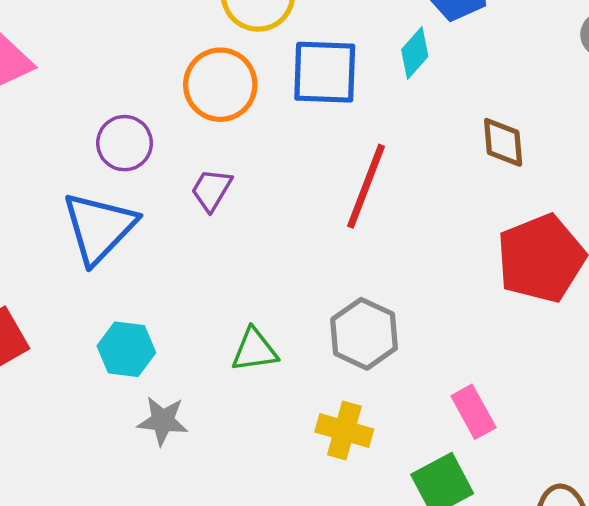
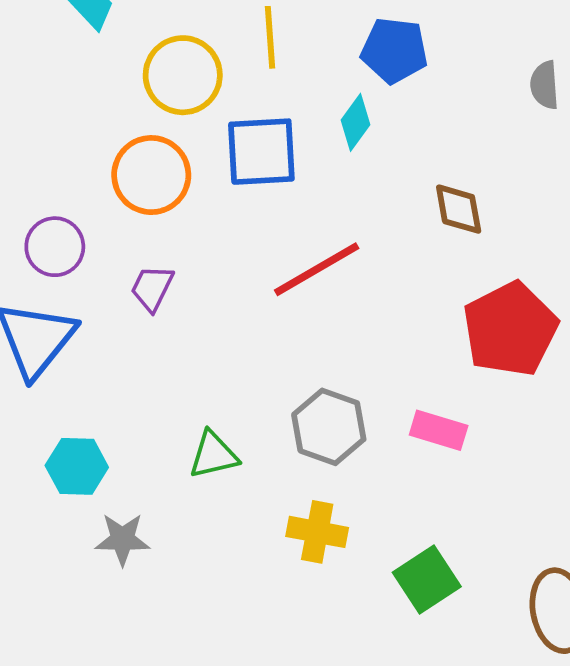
red line: (366, 186) -> (317, 269), turned 44
pink rectangle: (473, 412) -> (439, 430), moved, turned -39

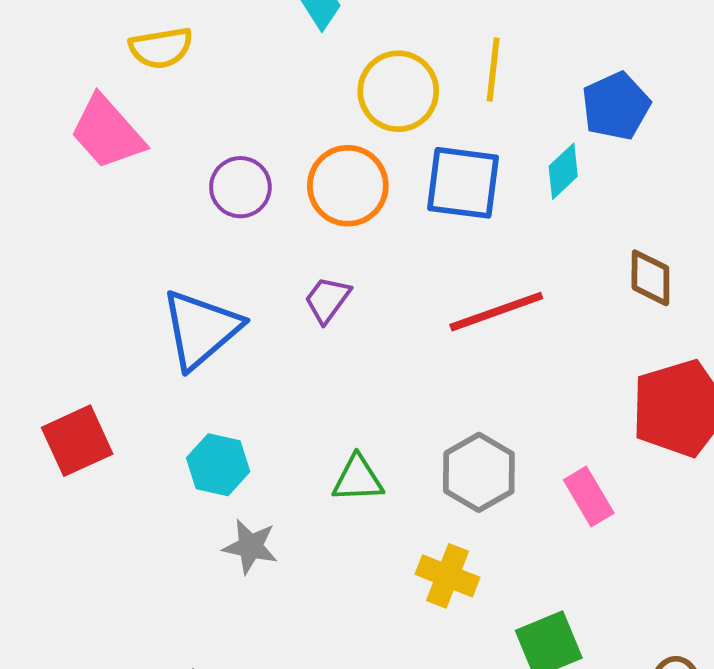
blue pentagon: (394, 50) -> (616, 106), turned 30
purple circle: (55, 247) -> (240, 187), moved
pink rectangle: (439, 430) -> (589, 496), turned 32

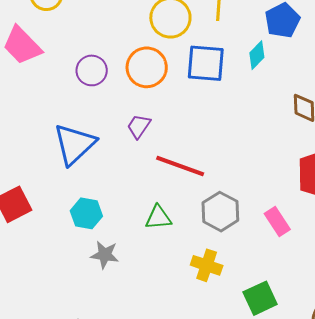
red line: (496, 312) -> (180, 166), moved, turned 42

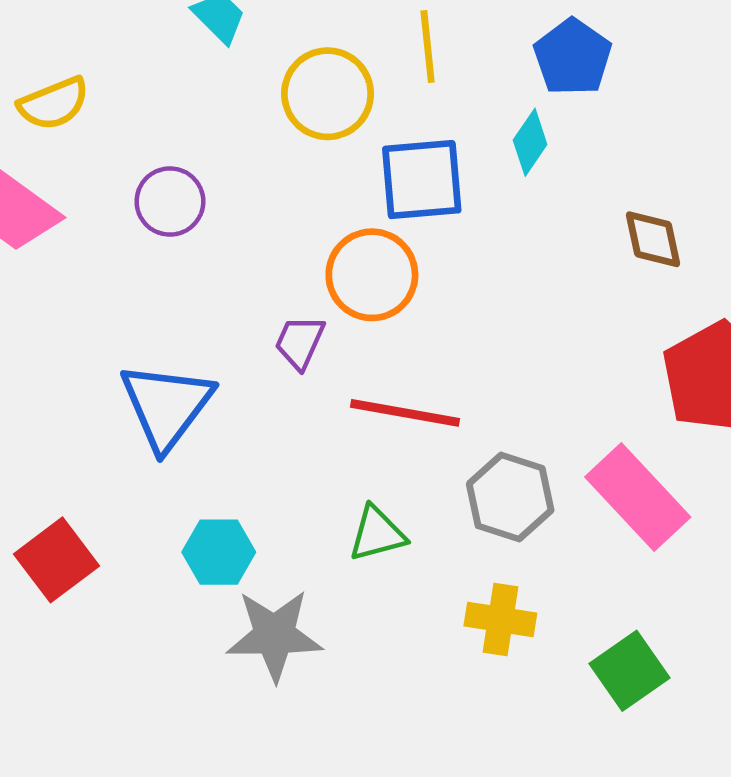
orange circle: (147, 67) -> (372, 275), moved
purple circle: (92, 70) -> (170, 202), moved
pink rectangle: (277, 221) -> (638, 497), size x1.6
gray star: (105, 255) -> (274, 635), size x1.5

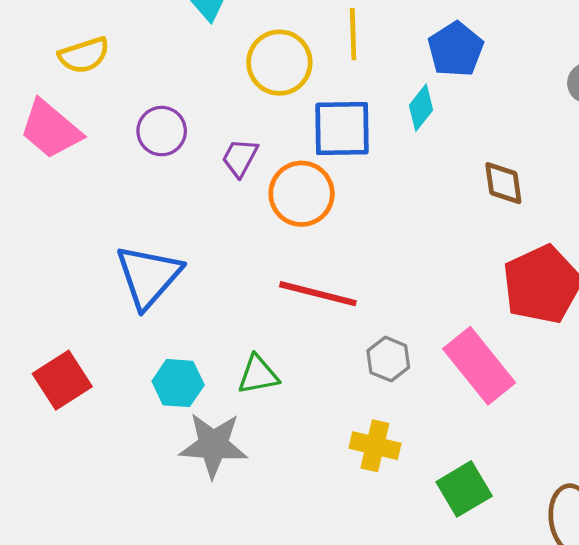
purple trapezoid: (300, 342) -> (240, 158), moved
gray hexagon: (510, 497) -> (388, 359), size x0.7
green triangle: (377, 534) -> (258, 375), moved

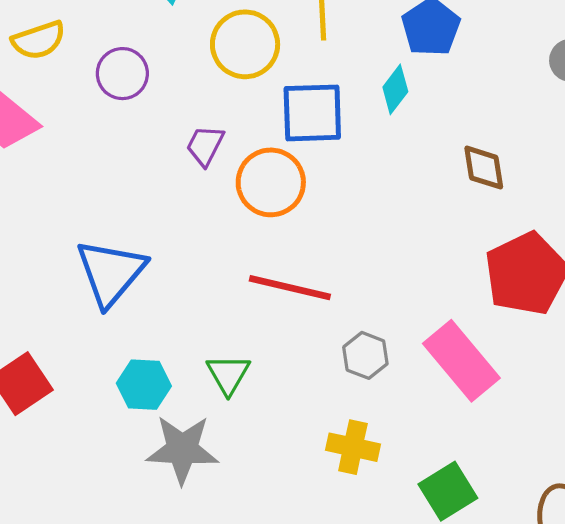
purple circle: (162, 131) -> (122, 74), moved
green triangle: (258, 375) -> (228, 374), turned -48

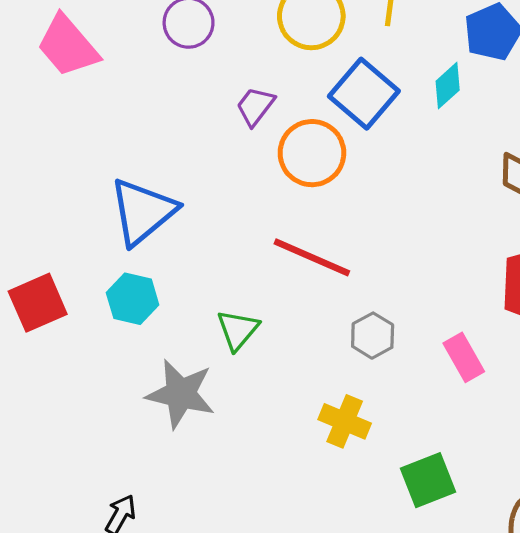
blue square: (312, 113) -> (364, 94), turned 32
pink rectangle: (461, 361) -> (464, 357), size x0.6
cyan hexagon: (144, 385) -> (133, 299), moved

